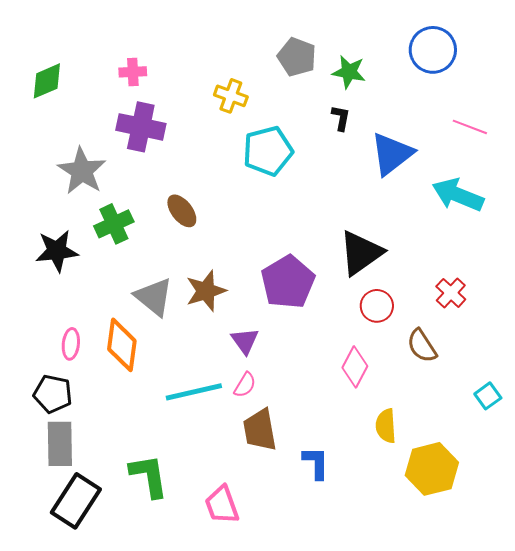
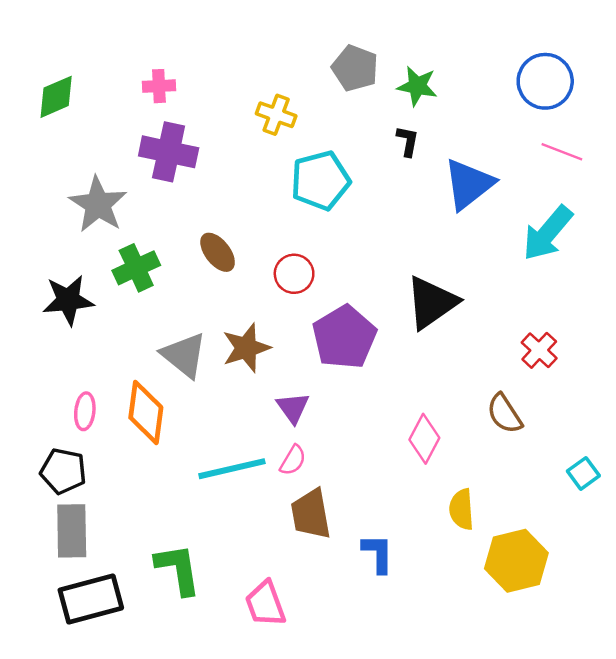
blue circle: (433, 50) -> (545, 81), moved
cyan arrow: (458, 195) -> (548, 233), turned -72
red circle: (377, 306) -> (294, 274), moved
black rectangle: (76, 501) -> (91, 599), turned 42

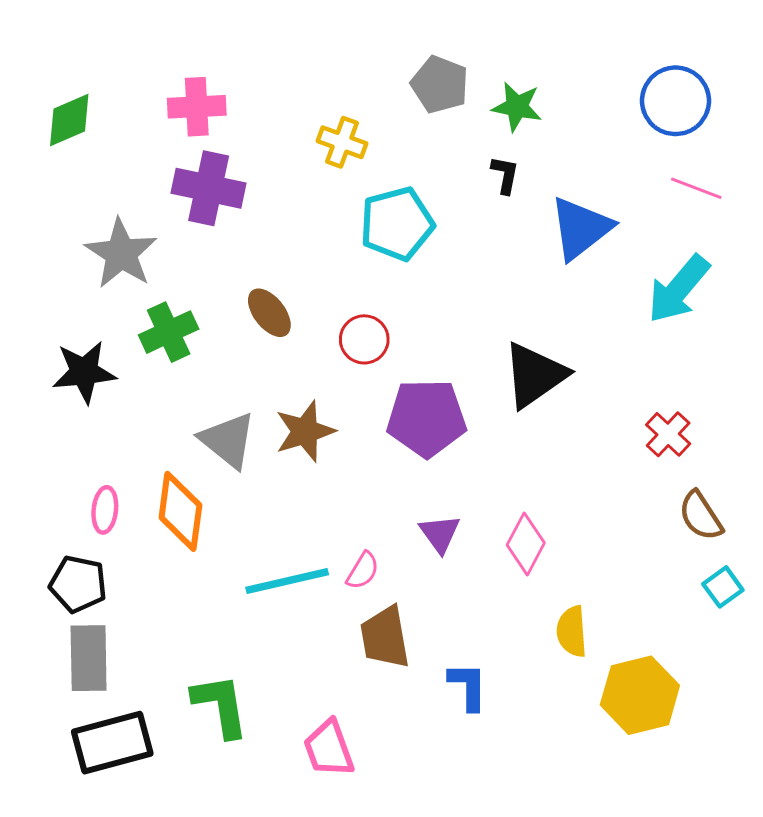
pink cross: (159, 86) -> (197, 107), size x1.4
purple pentagon: (344, 337) -> (426, 418), turned 30
purple triangle: (293, 408) -> (440, 534), moved
brown semicircle: (505, 414) -> (701, 516), moved

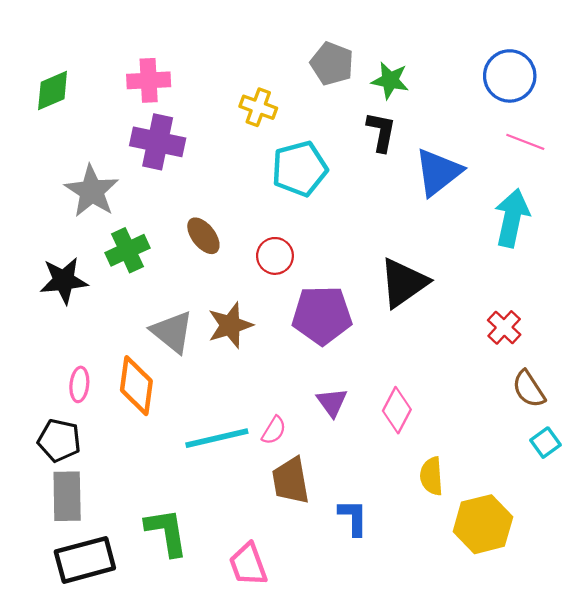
black L-shape: (505, 175) -> (381, 132), size x1.4
cyan arrow: (678, 289) -> (512, 218), turned 152

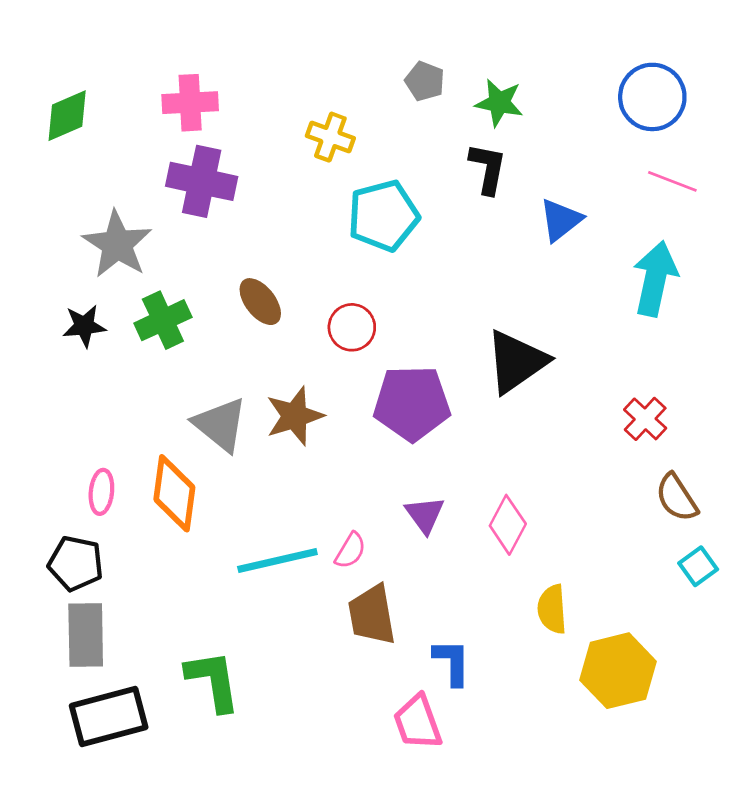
gray pentagon: (332, 64) -> (425, 81), size x0.7
blue triangle: (438, 172) -> (561, 220), size x0.7
black star: (64, 281) -> (84, 326), moved, size x0.7
pink trapezoid: (248, 564) -> (418, 722), moved

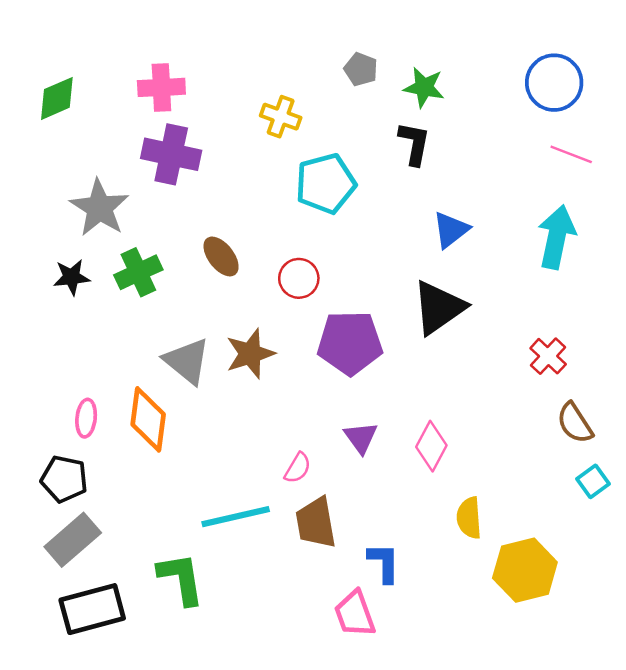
blue triangle: (561, 220) -> (451, 230), moved
cyan line: (277, 561) -> (236, 517), moved
gray rectangle: (86, 635) -> (73, 540), turned 50

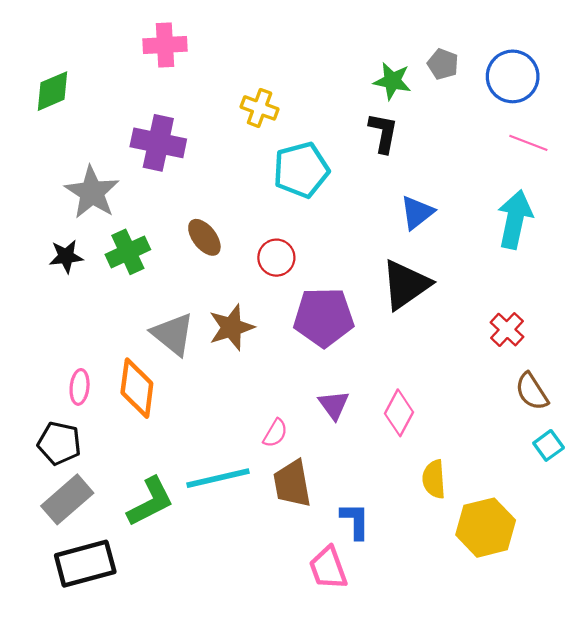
gray pentagon: (361, 69) -> (443, 64), moved
pink cross: (161, 87) -> (165, 45), moved
green L-shape: (181, 579) -> (150, 502), moved, turned 72

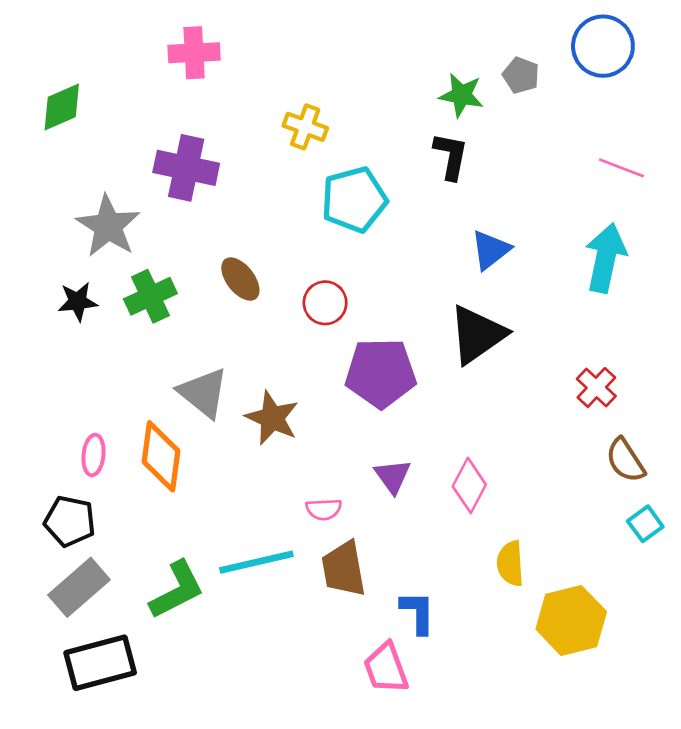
blue circle: (513, 76) -> (603, 46), moved
brown star: (231, 327) -> (272, 418), moved, turned -30
pink semicircle: (275, 433) -> (324, 509), turned 56

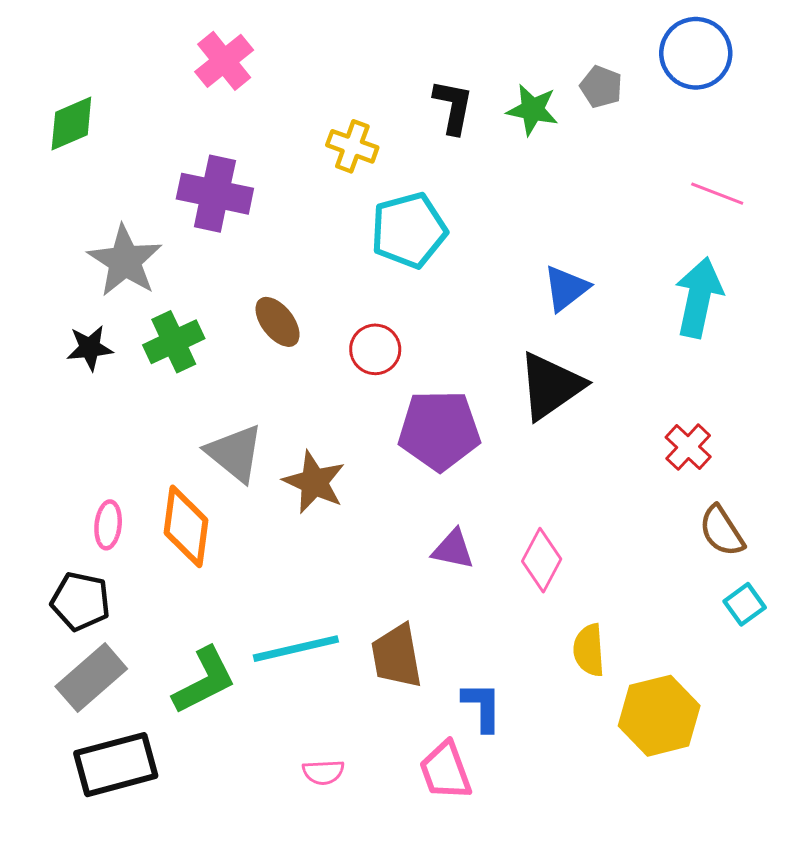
pink cross: (194, 53) -> (224, 61), turned -36
black L-shape: (451, 156) -> (453, 107), moved
purple triangle: (393, 476) -> (453, 549), turned -42
pink semicircle: (324, 509) -> (323, 772), moved

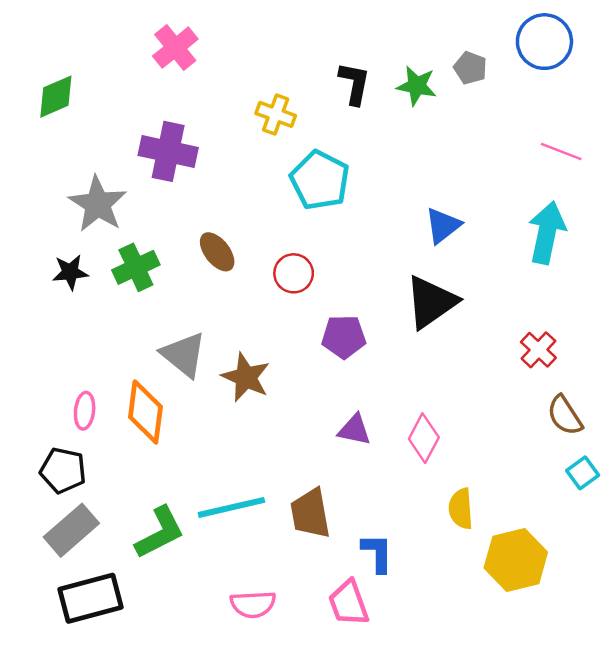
cyan pentagon: (409, 230) -> (320, 180), turned -30
purple pentagon: (439, 430) -> (344, 337), size x0.7
pink semicircle: (323, 772) -> (253, 604), size x1.4

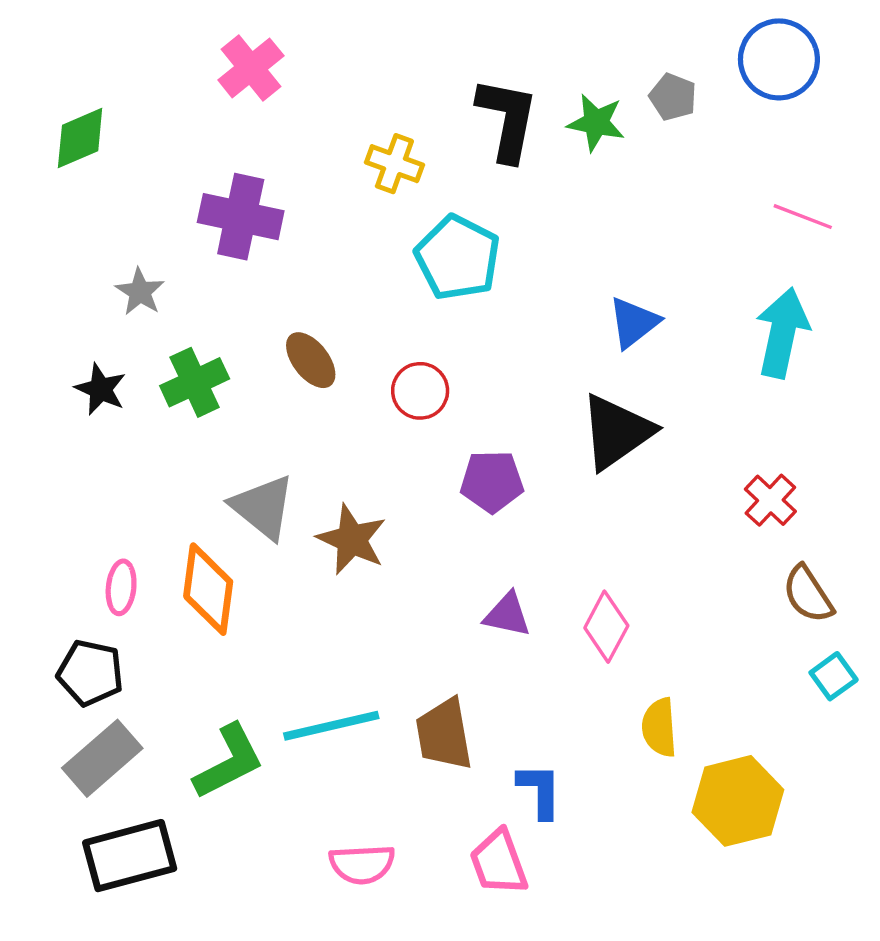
black L-shape: (355, 83) -> (507, 119), size x1.4
gray star: (98, 204) -> (140, 292), size x0.6
black star: (70, 272) -> (101, 389), turned 30

